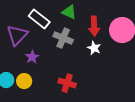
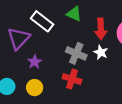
gray cross: (63, 38) -> (76, 53), moved
yellow circle: (24, 81) -> (35, 88), moved
red cross: (67, 83) -> (72, 79), moved

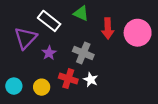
white star: (101, 52) -> (91, 80), moved
purple star: (35, 62) -> (49, 53), moved
red cross: (72, 79) -> (68, 79), moved

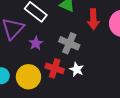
yellow circle: (42, 87) -> (28, 77), size x1.5

